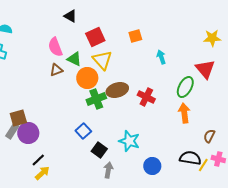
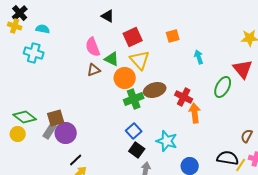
orange arrow: (184, 113) -> (195, 113), moved
blue square: (83, 131) -> (134, 131), moved

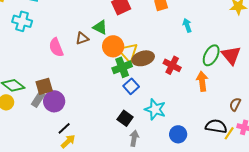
pink semicircle: (93, 47) -> (56, 47), moved
yellow triangle: (140, 60) -> (128, 52), moved
red triangle: (243, 69) -> (231, 55), moved
orange arrow: (195, 113) -> (202, 81), moved
blue square: (134, 131) -> (131, 86), moved

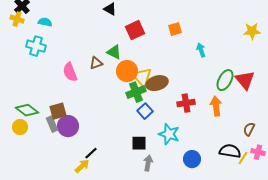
red cross: (172, 65) -> (186, 103), moved, turned -36
gray rectangle: (38, 99) -> (52, 124), turned -56
black square: (125, 118) -> (139, 143), turned -35
black line: (64, 128) -> (91, 153), moved

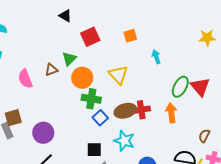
green triangle: (114, 52) -> (69, 59), turned 49
yellow triangle: (142, 77) -> (118, 75), moved
brown ellipse: (157, 83) -> (125, 111), moved
green cross: (136, 92) -> (91, 99), turned 30
purple circle: (68, 126) -> (43, 133), moved

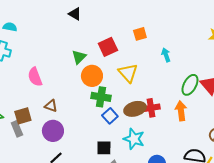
red square: (90, 37) -> (108, 47), moved
brown triangle: (51, 70) -> (51, 106), moved, turned 40

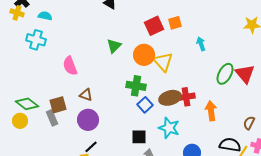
red square: (108, 47) -> (154, 26), moved
orange circle: (92, 76) -> (144, 55), moved
orange arrow: (181, 111) -> (211, 111), moved

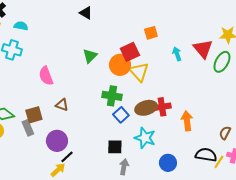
red square: (154, 26) -> (130, 52), moved
green ellipse: (225, 74) -> (222, 62), moved
red triangle: (245, 74) -> (203, 49), moved
purple circle: (88, 120) -> (57, 141), moved

